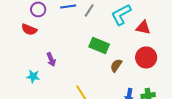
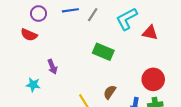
red circle: (146, 57) -> (153, 79), moved
brown semicircle: (116, 65) -> (110, 92), moved

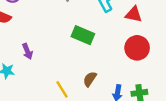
red circle: (153, 79) -> (137, 48), moved

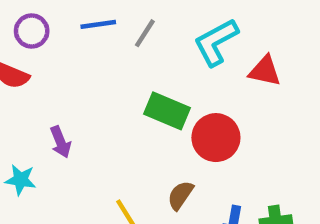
red circle: (137, 48) -> (216, 138), moved

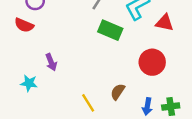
green rectangle: (167, 111) -> (110, 30), moved
red circle: (216, 138) -> (152, 62), moved

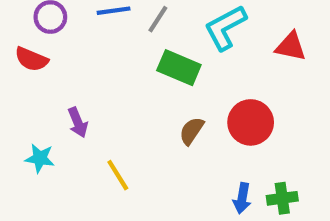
red triangle: (165, 23) -> (291, 47), moved
brown semicircle: (118, 92) -> (192, 131), moved
yellow line: (88, 103) -> (118, 175), moved

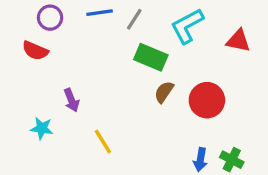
brown semicircle: (192, 131) -> (164, 92), moved
green cross: (282, 198) -> (232, 160), turned 35

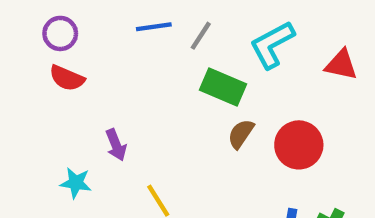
purple circle: (50, 18) -> (60, 33), moved

